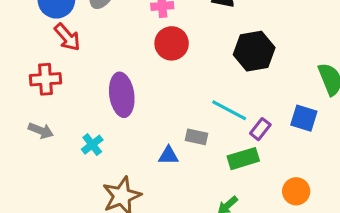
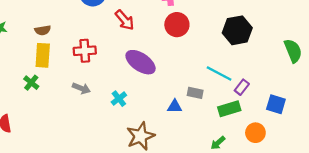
red arrow: (67, 37) -> (125, 20), moved
purple ellipse: (122, 95) -> (141, 62), turned -48
blue square: (304, 118) -> (276, 104), moved
orange circle: (296, 191) -> (255, 133), moved

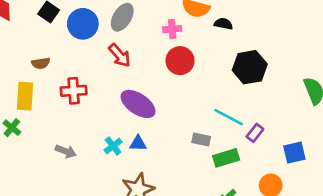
brown semicircle: (43, 30) -> (41, 63), moved
gray arrow: (81, 88) -> (66, 151), moved
blue square: (276, 104) -> (294, 153), turned -30
blue triangle: (175, 107) -> (138, 143), moved
green rectangle: (229, 109) -> (226, 158), moved

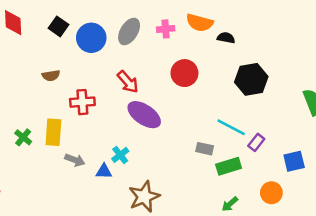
pink cross: (172, 29) -> (166, 29), moved
red arrow: (120, 55) -> (128, 82), moved
yellow rectangle: (25, 96) -> (53, 132), moved
blue triangle: (138, 143) -> (104, 171), moved

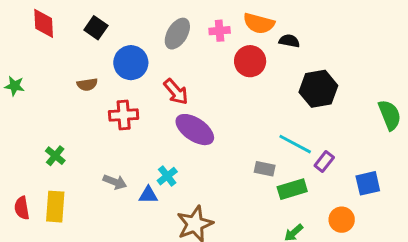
blue circle: (91, 38) -> (131, 63), moved
red circle: (184, 73) -> (250, 61), moved
yellow rectangle: (53, 132) -> (55, 207), moved

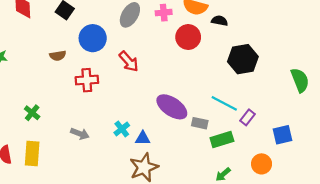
purple ellipse: (195, 130) -> (172, 107), moved
blue triangle: (148, 195) -> (143, 138), moved

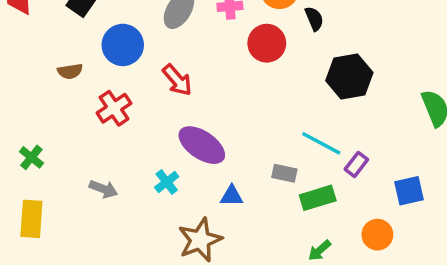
black semicircle: (220, 21) -> (314, 19), turned 56
red cross: (87, 80) -> (114, 108), turned -30
purple ellipse: (172, 107) -> (202, 145), moved
blue triangle: (143, 138) -> (232, 196), moved

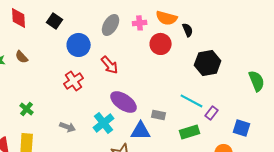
brown semicircle: (70, 71) -> (22, 57), moved, turned 56
gray rectangle: (284, 173) -> (159, 115), moved
cyan cross: (167, 182) -> (104, 123), size x1.5
blue square: (409, 191) -> (242, 128), turned 30
blue triangle: (232, 196) -> (141, 131), size x1.5

